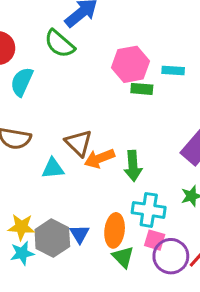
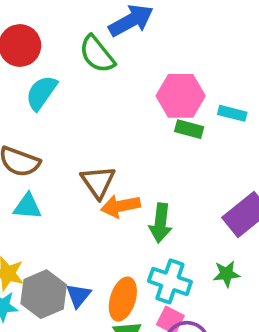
cyan triangle: (53, 168) -> (27, 206), moved

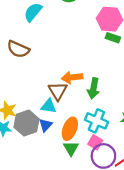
brown triangle: (98, 182) -> (58, 91), moved
cyan triangle: (27, 206) -> (49, 106), moved

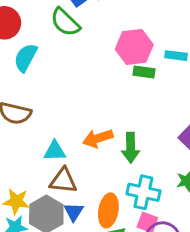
brown triangle: (58, 91) -> (63, 181), moved, turned -42
cyan triangle: (49, 106) -> (55, 151), moved

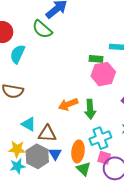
pink hexagon: (134, 47) -> (103, 74), moved
cyan triangle: (55, 151) -> (29, 124), moved, turned 35
cyan cross: (143, 192) -> (100, 138), turned -30

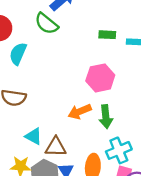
green rectangle: (96, 59) -> (107, 35), moved
pink hexagon: (103, 74) -> (100, 78), moved

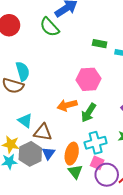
cyan semicircle: (18, 54) -> (23, 71), moved, turned 132
green arrow: (106, 117) -> (89, 113), turned 30

